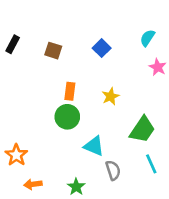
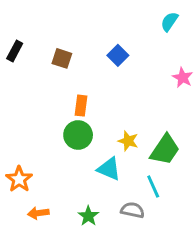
cyan semicircle: (147, 38) -> (169, 22), moved
yellow star: (111, 96) -> (128, 141), moved, turned -30
cyan line: (151, 164) -> (153, 187), moved
gray semicircle: (113, 170) -> (133, 210), moved, turned -60

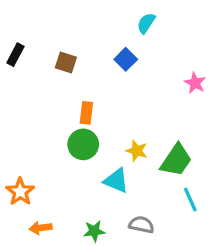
cyan semicircle: (169, 22) -> (146, 23), moved
cyan line: (153, 187) -> (190, 200), moved
green star: (88, 216) -> (94, 231), turned 30

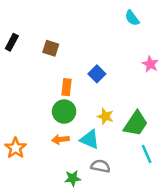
cyan semicircle: (146, 23) -> (132, 18), moved, turned -70
blue square: (126, 59) -> (97, 74), moved
gray semicircle: (141, 225) -> (100, 166), moved
orange arrow: (41, 228) -> (60, 139), moved

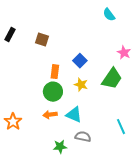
yellow star: (105, 116) -> (81, 85), moved
green trapezoid: (136, 124) -> (112, 79), moved

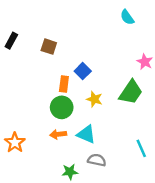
blue square: (80, 61) -> (83, 71), moved

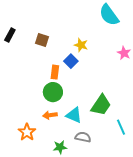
cyan semicircle: (127, 17) -> (109, 15), size x1.6
green trapezoid: (131, 92) -> (101, 105), moved
yellow star: (94, 99) -> (81, 45), moved
orange star: (15, 143) -> (27, 132), moved

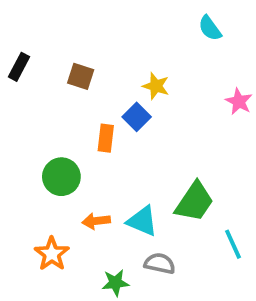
cyan semicircle: (109, 15) -> (210, 28), size x0.6
green circle: (53, 92) -> (61, 177), moved

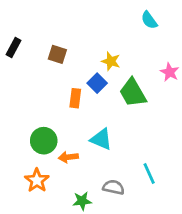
green circle: (61, 177) -> (44, 141), moved
green trapezoid: (194, 202) -> (133, 93), moved, turned 116
cyan triangle: (142, 221) -> (101, 139), moved
cyan line: (233, 244) -> (149, 174), moved

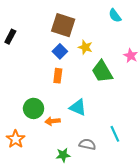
brown square: (57, 54) -> (63, 25), moved, size x1.6
blue square: (97, 83) -> (60, 51), moved
orange star: (37, 180) -> (16, 139), moved

